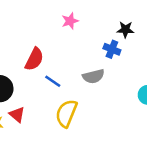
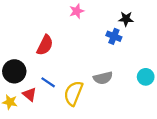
gray semicircle: (93, 76) -> (103, 78), moved
blue line: (53, 81) -> (48, 82), moved

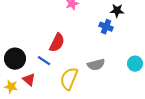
red semicircle: (45, 45) -> (57, 43), moved
blue line: (48, 82) -> (44, 61), moved

